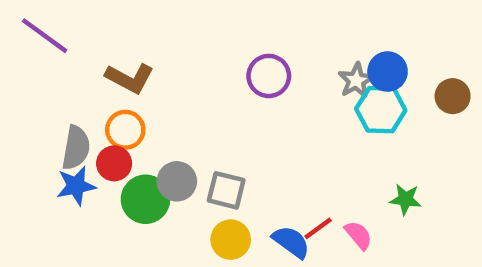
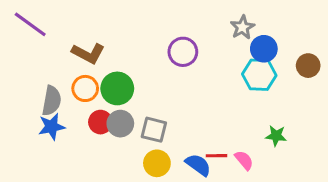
gray star: (356, 80) -> (242, 27), moved
red circle: (114, 163) -> (100, 122), moved
green circle: (145, 199) -> (117, 88), moved
red line: (318, 228) -> (217, 156), turned 35

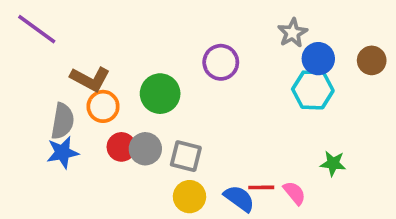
brown L-shape: (88, 53) -> (90, 79), moved
brown circle: (308, 66) -> (372, 60), moved
green circle: (117, 88) -> (160, 94), moved

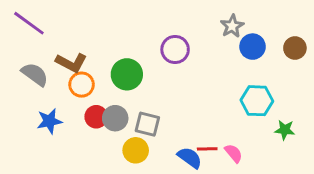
cyan hexagon: (313, 90) -> (257, 101), moved
gray semicircle: (63, 121) -> (35, 74), moved, turned -64
green star: (333, 163) -> (285, 130), moved
yellow circle: (189, 197) -> (136, 150), moved

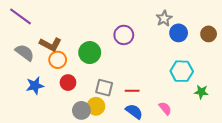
gray circle: (115, 118) -> (81, 110), moved
red line: (207, 149) -> (132, 91), moved

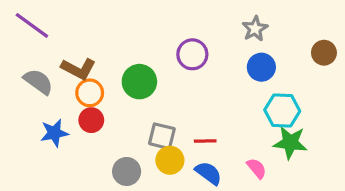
blue circle: (179, 33) -> (261, 67), moved
red circle: (68, 83) -> (91, 120), moved
green star: (201, 92) -> (290, 143), moved, size x1.5
yellow circle: (96, 106) -> (170, 160), moved

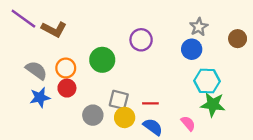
gray star: (255, 29) -> (199, 27), moved
brown L-shape: (78, 69) -> (54, 29), moved
gray semicircle: (38, 82) -> (36, 70), moved
gray circle: (127, 171) -> (93, 115), moved

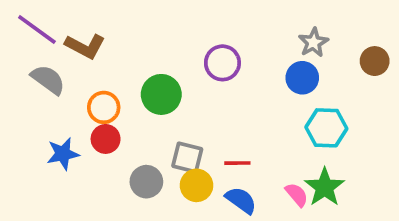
gray semicircle: (36, 70) -> (48, 80), moved
green star: (213, 105) -> (325, 187), moved, turned 30

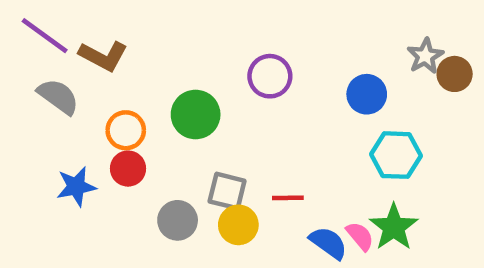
gray star: (313, 42) -> (425, 56), moved
blue semicircle: (241, 200) -> (328, 243), moved

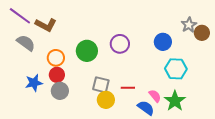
purple circle: (270, 76) -> (120, 44), moved
gray circle: (178, 220) -> (60, 91), moved
pink semicircle: (360, 236) -> (155, 96), moved

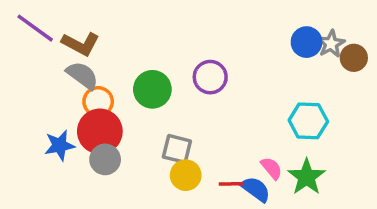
blue circle: (163, 42) -> (307, 42), moved
gray semicircle: (26, 43) -> (82, 75), moved
red circle: (57, 75) -> (100, 131), size x1.6
red line: (128, 88) -> (231, 184), moved

